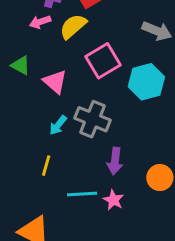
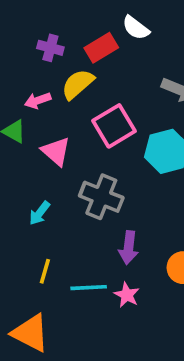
pink arrow: (40, 22) -> (38, 100), moved
cyan arrow: (58, 125) -> (40, 213), moved
yellow line: (46, 166) -> (45, 271), moved

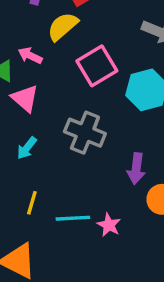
pink arrow: (38, 100) -> (30, 56), moved, turned 45
pink triangle: (56, 151) -> (25, 98), moved
purple arrow: (129, 248) -> (136, 169), moved

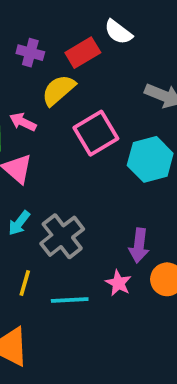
gray cross: (85, 133) -> (62, 236), moved, turned 30
pink star: (109, 225) -> (118, 283), moved

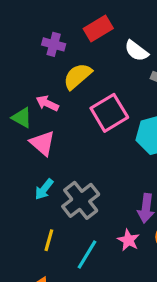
white semicircle: (118, 32) -> (136, 51), moved
red rectangle: (83, 53) -> (98, 29), moved
cyan line: (70, 300) -> (87, 254), turned -56

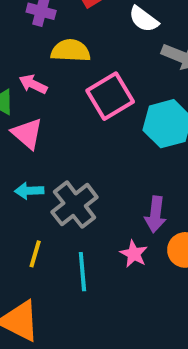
yellow semicircle: (77, 76) -> (71, 51), turned 44
cyan arrow: (44, 189) -> (29, 191), turned 50
cyan line: (87, 254) -> (82, 272), turned -36

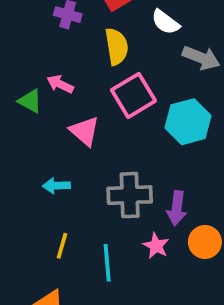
yellow semicircle: (71, 51) -> (117, 47), moved, turned 78
pink triangle: (27, 134) -> (85, 131), moved
gray cross: (75, 205) -> (130, 195), moved, turned 36

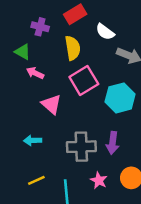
green triangle: (30, 101) -> (23, 52), moved
purple arrow: (177, 208) -> (113, 143), moved
yellow line: (62, 246) -> (36, 180), turned 49

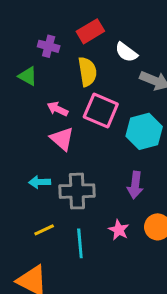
pink arrow: (35, 73) -> (58, 109), moved
pink square: (84, 80) -> (101, 110), turned -36
gray cross: (81, 147) -> (77, 191), moved

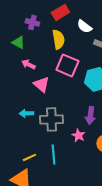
pink arrow: (58, 109) -> (28, 64), moved
yellow line: (44, 230) -> (29, 157), moved
pink star: (119, 230) -> (78, 135), moved

